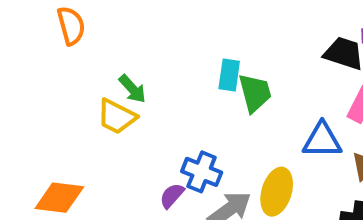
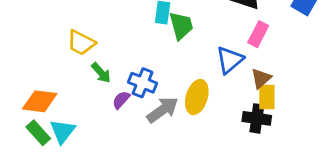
green arrow: (132, 89) -> (101, 73), moved
blue triangle: (322, 140) -> (230, 60), turned -40

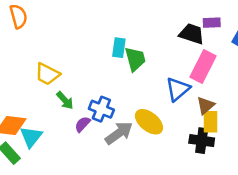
pink rectangle: (258, 34) -> (203, 67), size x1.4
yellow ellipse: (197, 97) -> (149, 122), turned -68
cyan triangle: (63, 131) -> (31, 137), moved

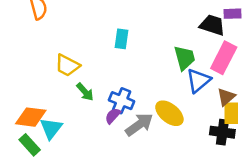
cyan rectangle: (119, 48) -> (122, 39), moved
green trapezoid: (135, 59) -> (185, 58), moved
purple semicircle: (82, 124) -> (113, 116), moved

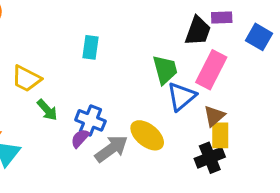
black trapezoid: (212, 25) -> (198, 31), turned 92
black cross: (222, 132) -> (210, 158), turned -30

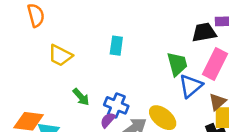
black trapezoid: (198, 31) -> (204, 32), turned -120
yellow trapezoid: (26, 79) -> (60, 55), moved

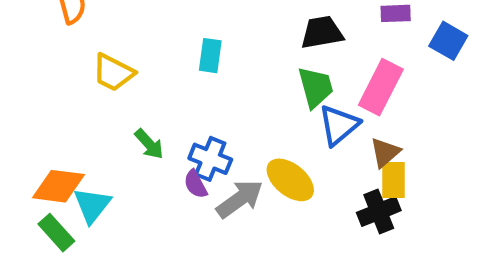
black trapezoid: (204, 32) -> (322, 32), moved
purple semicircle: (108, 120) -> (195, 184), turned -70

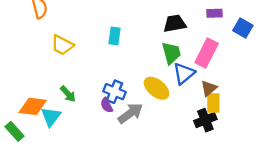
green arrow: (149, 144) -> (68, 94), moved
yellow ellipse: (290, 180) -> (157, 88), moved
green rectangle: (56, 233) -> (15, 131), moved

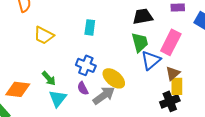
yellow ellipse: (157, 88) -> (114, 78), moved
blue cross: (115, 92) -> (86, 65), moved
cyan triangle: (51, 117) -> (58, 98), moved

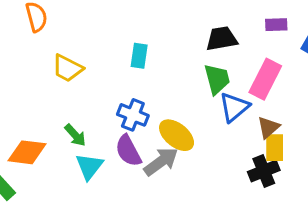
purple semicircle: (83, 88) -> (128, 151), size x1.5

